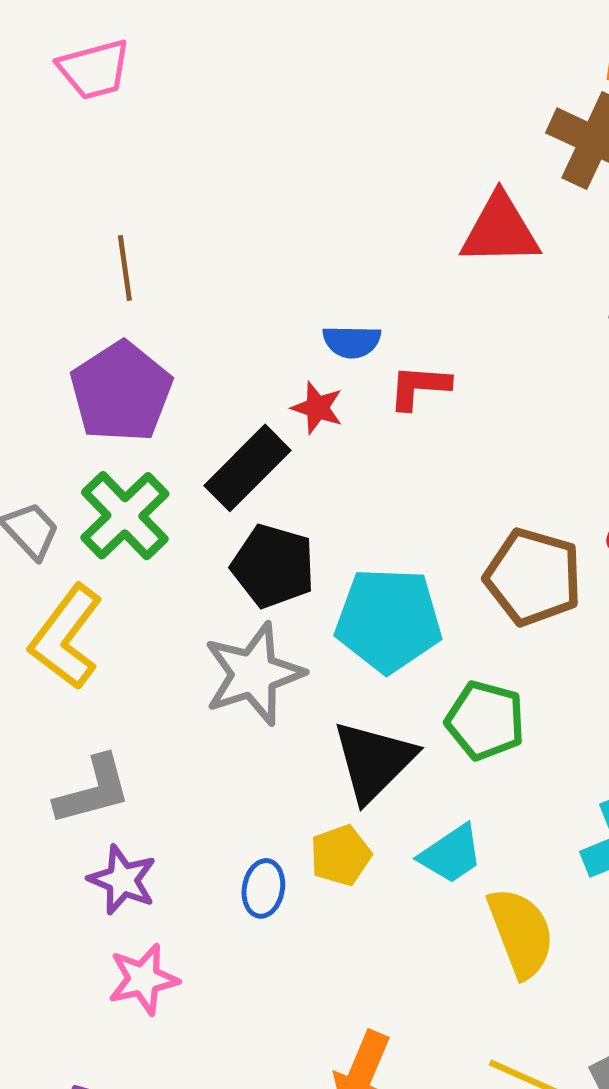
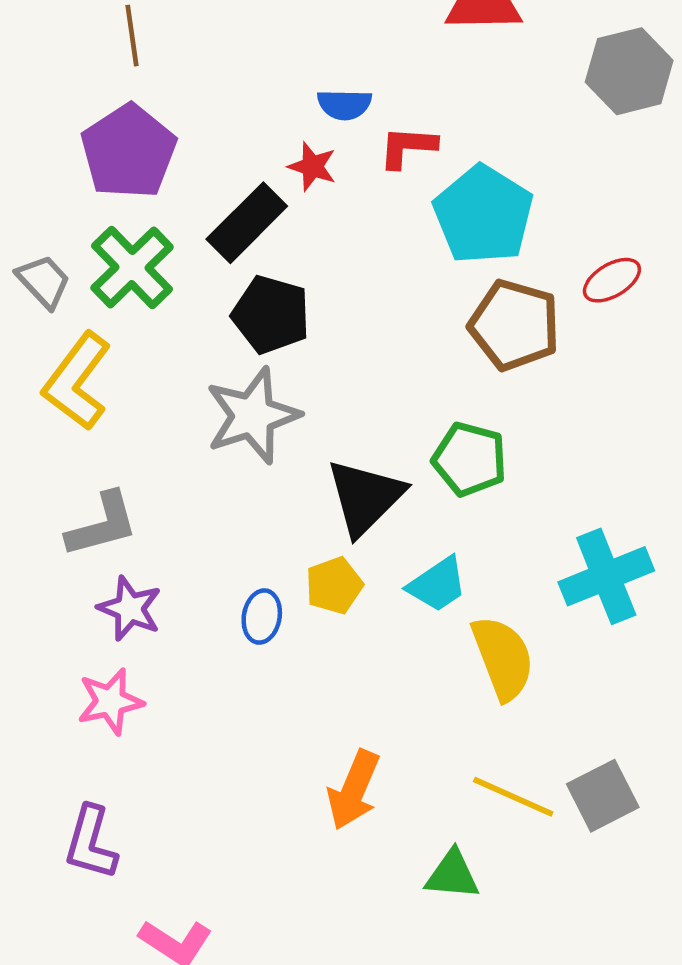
cyan pentagon: (388, 620) -> (483, 215), moved, turned 30
pink star: (143, 979) -> (110, 702), moved

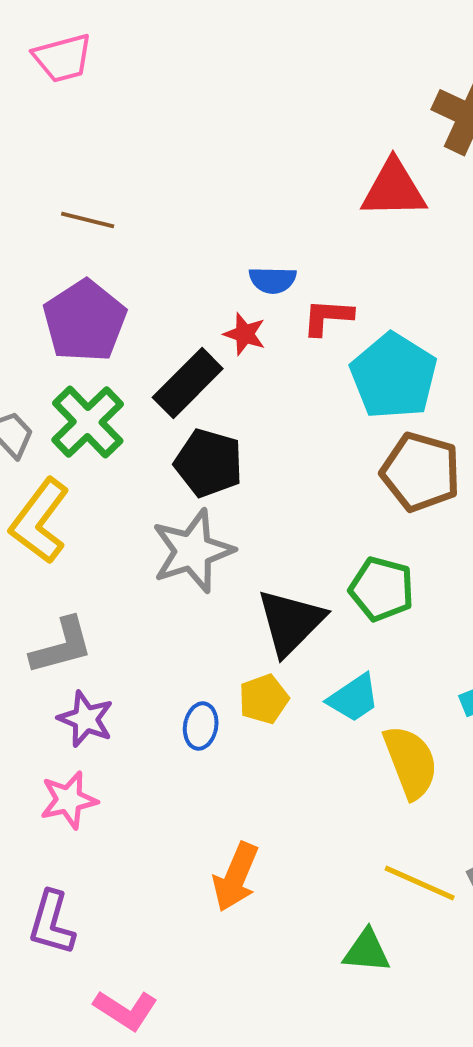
brown line: (132, 36) -> (88, 220), turned -68
orange arrow: (354, 790) -> (236, 877), moved

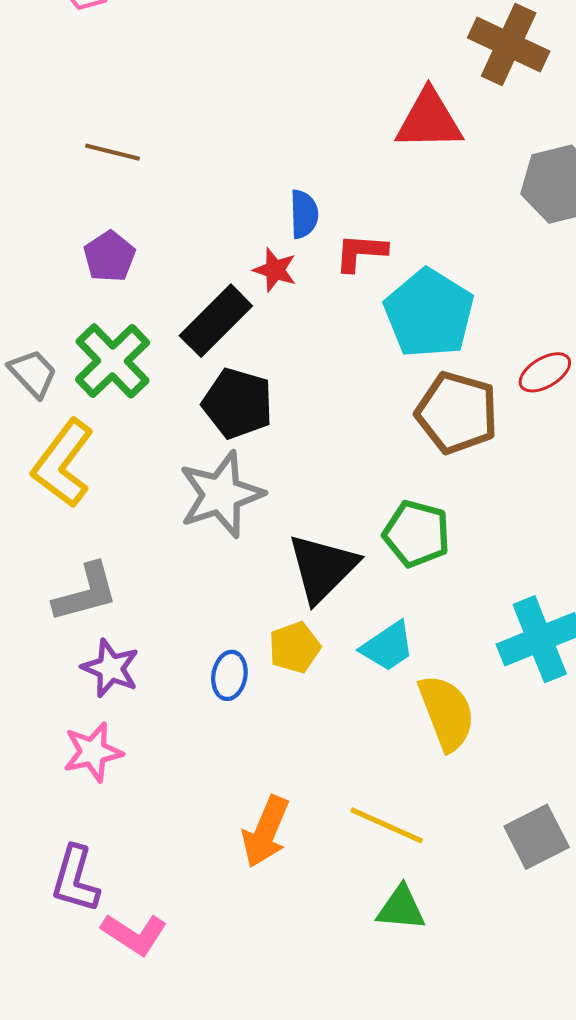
blue semicircle: (273, 280) -> (304, 214), turned -93
purple pentagon: (85, 321) -> (109, 257), size x0.6
yellow line: (420, 883) -> (387, 825), moved
pink L-shape: (126, 1010) -> (134, 934), moved

